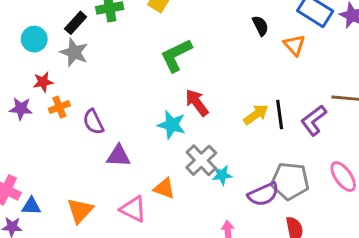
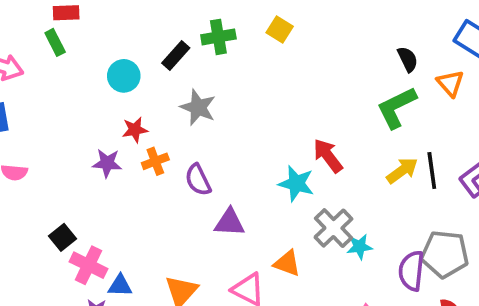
gray star: (74, 52) -> (198, 107), moved
green L-shape: (176, 55) -> (397, 107), moved
purple semicircle: (263, 194) -> (411, 271), turned 120

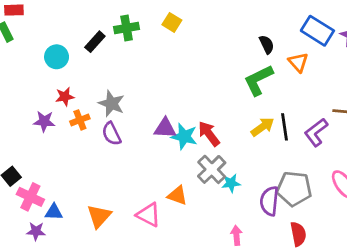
gray star: (198, 107) -> (111, 103), moved
red arrow: (328, 156) -> (209, 134), moved
purple triangle: (230, 223) -> (165, 128), moved

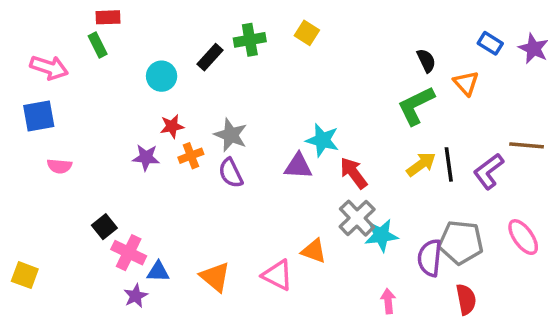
blue rectangle: (317, 31) -> (490, 43), size x0.6
cyan star: (184, 136) -> (322, 140), moved
cyan star: (231, 183) -> (381, 235), size x1.4
orange triangle: (99, 216) -> (215, 277), turned -32
purple star: (36, 231) -> (136, 296), turned -30

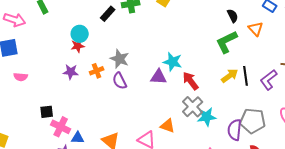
cyan circle: (162, 76) -> (80, 34), moved
red star: (172, 126) -> (78, 46), moved
black square: (104, 227) -> (47, 112), turned 32

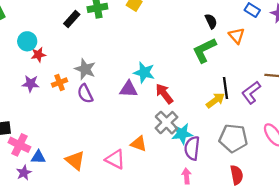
cyan circle: (80, 34) -> (27, 41), moved
yellow arrow: (230, 76) -> (215, 100), moved
purple semicircle: (235, 130) -> (192, 148), moved

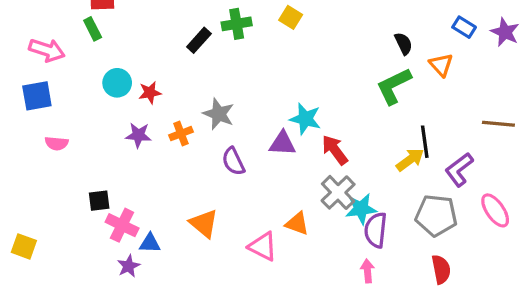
cyan circle: (27, 41) -> (117, 83), moved
purple L-shape: (251, 93) -> (459, 170), moved
purple semicircle: (85, 94) -> (233, 161), moved
orange triangle: (75, 160) -> (204, 224), moved

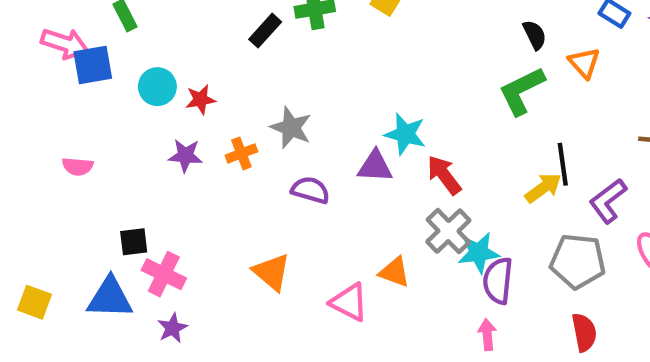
blue square: (37, 96) -> (93, 65), moved
purple semicircle: (233, 161) -> (310, 190), turned 132
blue triangle: (150, 243) -> (110, 298), moved, size x1.6

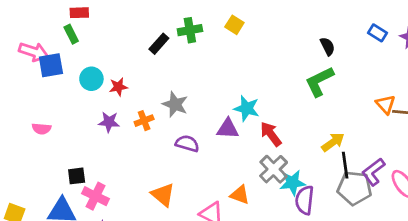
orange triangle: (584, 63) -> (386, 104), moved
black line: (563, 164) -> (345, 165), moved
purple L-shape: (608, 201) -> (373, 172), moved

